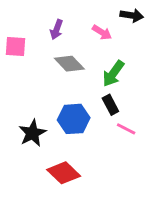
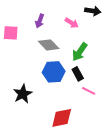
blue hexagon: (74, 119) -> (54, 72), moved
red diamond: (64, 173) -> (62, 118), moved, turned -55

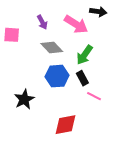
purple arrow: (40, 21) -> (42, 22), turned -48
pink arrow: (72, 23) -> (76, 24), size x1.6

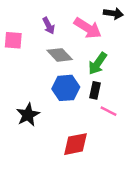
black rectangle: (82, 78) -> (95, 90), turned 40

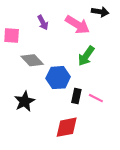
gray diamond: (60, 55) -> (32, 60), moved
black rectangle: (95, 90) -> (76, 96), moved

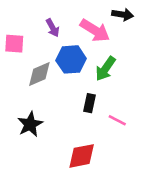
gray diamond: (32, 60) -> (39, 74), turned -70
blue hexagon: (58, 78) -> (71, 59), moved
black rectangle: (76, 96) -> (90, 103), moved

